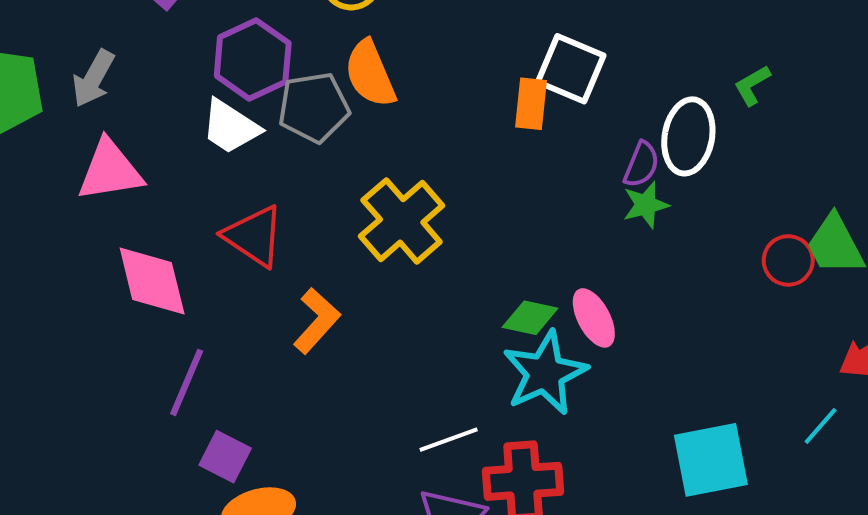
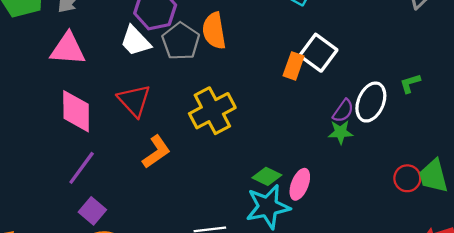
gray pentagon: (314, 107) -> (181, 41), turned 30
pink ellipse: (594, 318) -> (300, 184), turned 36

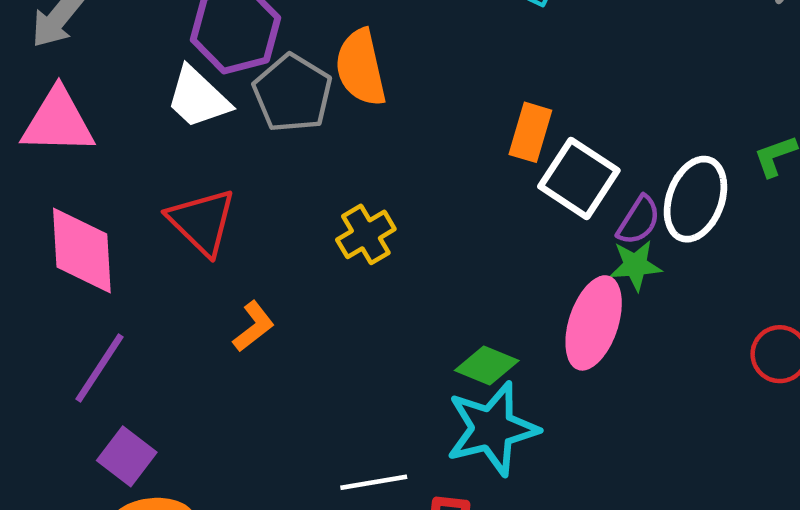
white square: (318, 53) -> (579, 178), moved
yellow cross: (212, 111) -> (366, 234), size x0.6
orange L-shape: (156, 152) -> (254, 326), size x0.7
pink ellipse: (300, 184) -> (594, 323), moved, size x1.4

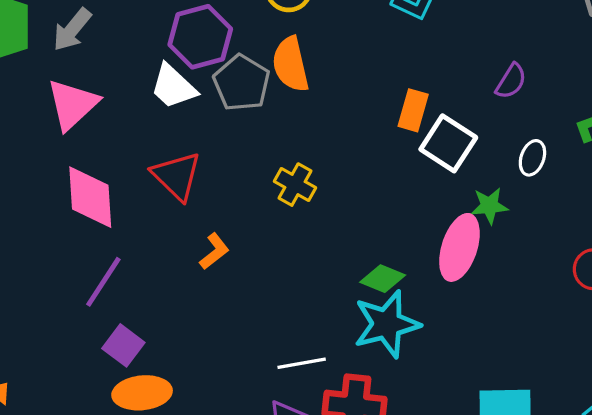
pink triangle: (58, 122) -> (72, 104), turned -44
white ellipse: (695, 199) -> (532, 158), size x0.6
purple semicircle: (639, 220) -> (511, 81), moved
yellow cross: (366, 234) -> (295, 185), turned -30

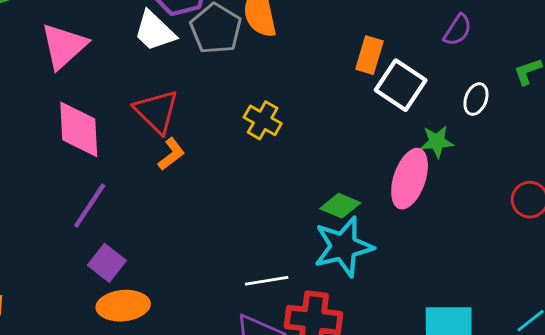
orange L-shape: (214, 251) -> (171, 154), moved

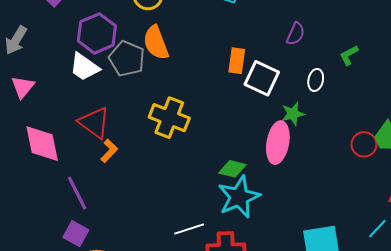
pink triangle: (64, 46) -> (23, 87), size x0.7
yellow cross: (263, 120) -> (169, 118), size x1.5
purple line: (90, 206) -> (77, 193), moved, turned -52

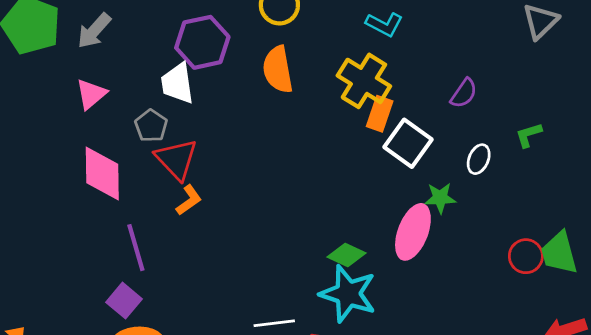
gray pentagon: (127, 59) -> (151, 126), moved, size x0.7
white trapezoid: (84, 67) -> (177, 83), turned 36
yellow cross: (169, 118) -> (364, 81), moved
cyan star: (239, 197) -> (348, 294), turned 30

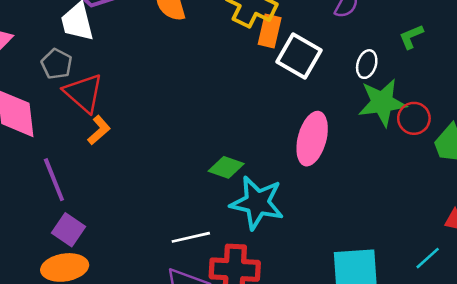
green star: (440, 198) -> (382, 103), moved, size x1.6
green diamond: (347, 255) -> (226, 167), moved
red circle: (526, 256) -> (414, 118), moved
purple square: (124, 301) -> (69, 230), moved

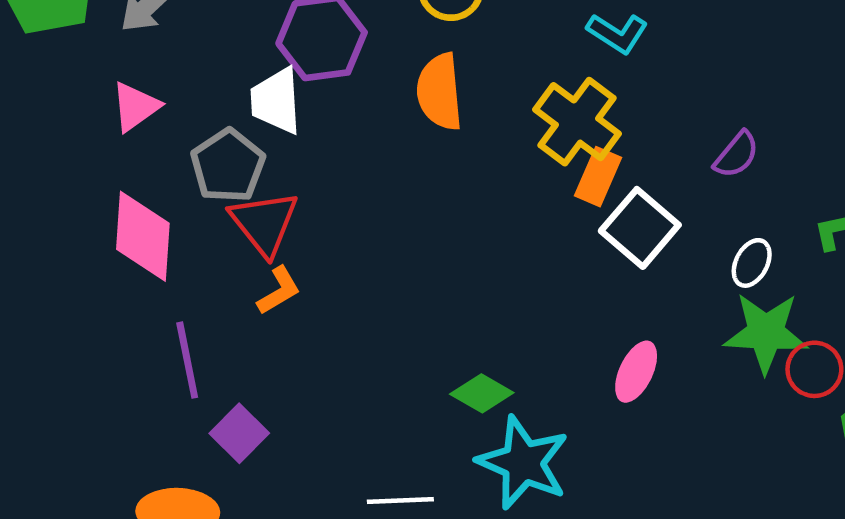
gray pentagon: (57, 64) -> (228, 166), size x1.4
pink ellipse: (312, 139) -> (636, 372), size x0.7
purple square: (69, 230) -> (239, 433), moved

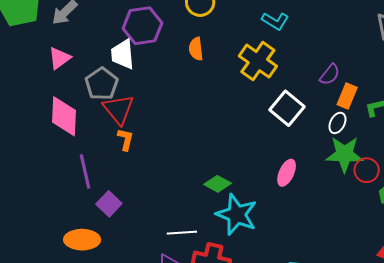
orange semicircle: (440, 92) -> (196, 49), size x0.7
orange rectangle: (598, 177) -> (347, 96), moved
orange L-shape: (279, 291) -> (126, 139), turned -45

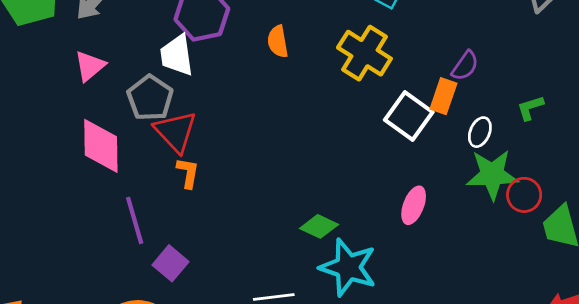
orange rectangle: (347, 96) -> (443, 96), moved

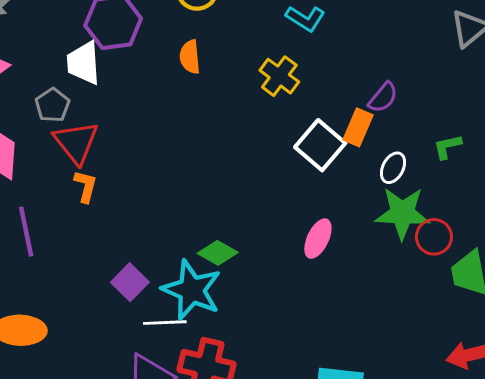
yellow cross: (364, 53) -> (279, 76), size x0.7
gray pentagon: (150, 98) -> (52, 105), size x0.7
purple square: (170, 263) -> (130, 282), moved
cyan star: (348, 267) -> (192, 290), moved

